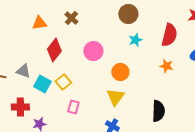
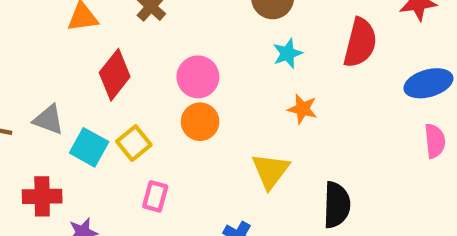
orange star: (166, 66) -> (302, 109), moved
orange circle: (120, 72) -> (200, 122), moved
yellow triangle: (115, 97) -> (270, 171), moved

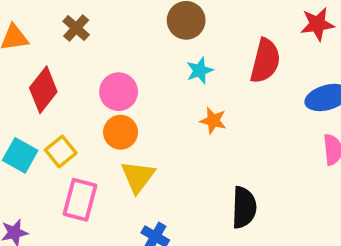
yellow triangle: (270, 171) -> (138, 177), moved
pink rectangle: (155, 196) -> (80, 200), size x1.5

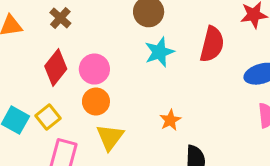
cyan star: (200, 70) -> (159, 52), size x1.4
red diamond: (43, 90) -> (56, 67), moved
orange star: (213, 121) -> (170, 120), moved, turned 30

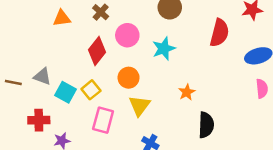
cyan star: (159, 52) -> (164, 49), moved
pink circle: (94, 69) -> (127, 35), moved

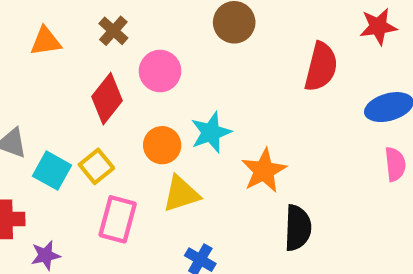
cyan star: (164, 49) -> (211, 132), moved
orange star: (187, 92) -> (264, 171), size x1.5
yellow triangle: (139, 106) -> (181, 194), turned 35

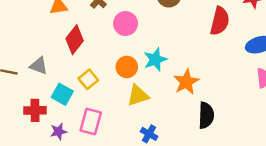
red diamond: (107, 99) -> (75, 40), moved
cyan square: (52, 171) -> (62, 94), moved
pink rectangle: (118, 219) -> (91, 122), moved

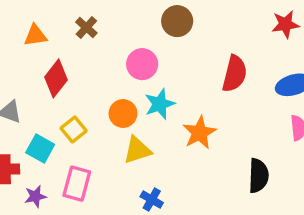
red semicircle: (220, 21) -> (235, 74), moved
pink circle: (125, 24) -> (142, 64), moved
black semicircle: (206, 115) -> (258, 176), moved

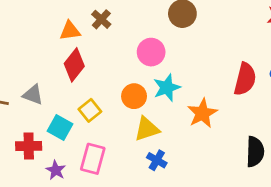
orange triangle: (35, 35) -> (70, 31), moved
red semicircle: (235, 74) -> (245, 79), moved
purple star: (35, 196) -> (56, 170), turned -30
blue cross: (152, 200) -> (157, 160), moved

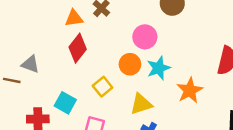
gray triangle: (33, 95) -> (30, 64), moved
orange circle: (134, 96) -> (130, 64), moved
yellow square: (90, 110) -> (103, 87), moved

